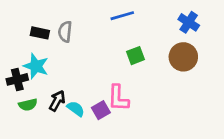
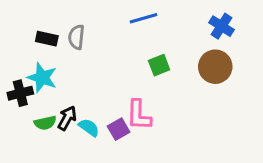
green semicircle: (28, 105) -> (45, 123), moved

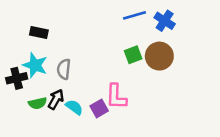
blue line: (143, 18) -> (134, 15), moved
blue cross: (221, 26) -> (165, 21), moved
gray semicircle: (76, 37) -> (64, 69), moved
brown circle: (215, 67) -> (159, 56), moved

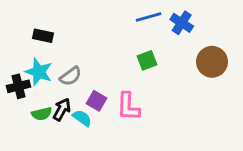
brown circle: (159, 56) -> (212, 62), moved
gray semicircle: (64, 69) -> (71, 76), turned -132
purple square: (99, 108) -> (97, 101), moved, turned -30

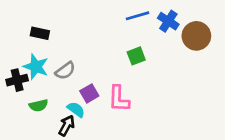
brown circle: (212, 62) -> (196, 36), moved
purple square: (97, 101) -> (89, 93), turned 30
black arrow: (62, 109) -> (67, 126), moved

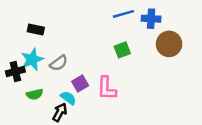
blue cross: (168, 21) -> (151, 19), turned -30
brown circle: (196, 36) -> (169, 44), moved
cyan star: (36, 67) -> (32, 59), turned 30

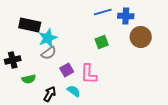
black rectangle: (36, 29) -> (30, 25), size x1.5
cyan star: (32, 59) -> (48, 38), moved
cyan semicircle: (68, 98) -> (74, 91), moved

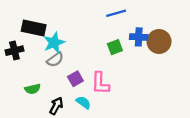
blue cross: (126, 16) -> (139, 37), moved
black cross: (13, 60) -> (14, 51), moved

